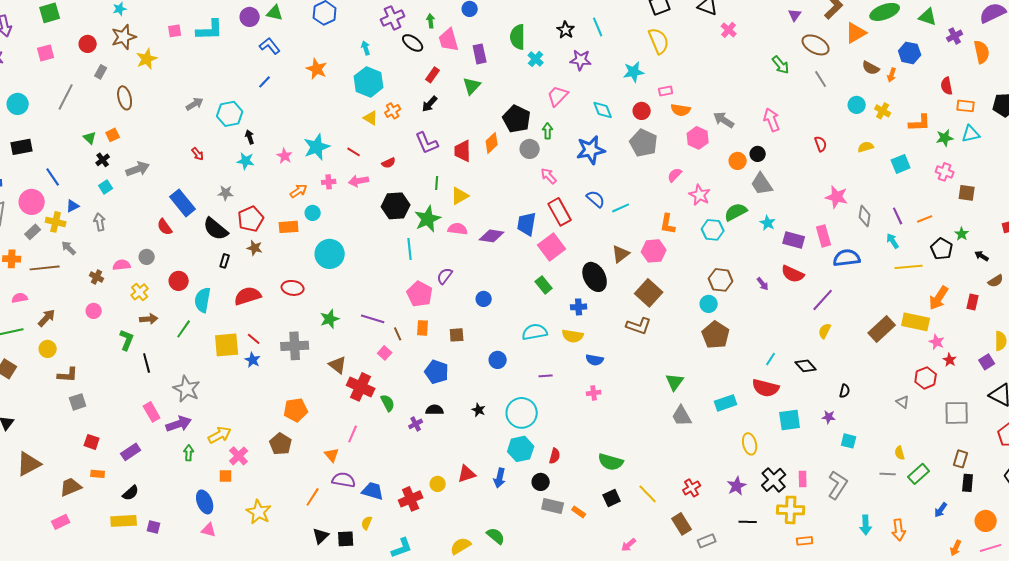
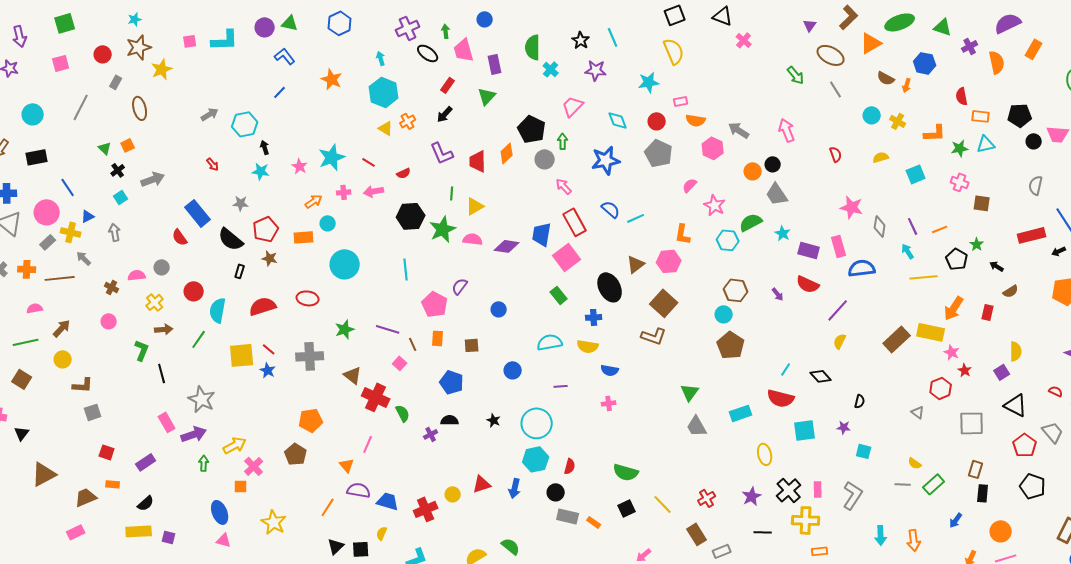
cyan line: (410, 249) -> (406, 269), moved
yellow semicircle: (900, 453) -> (915, 463), turned -40

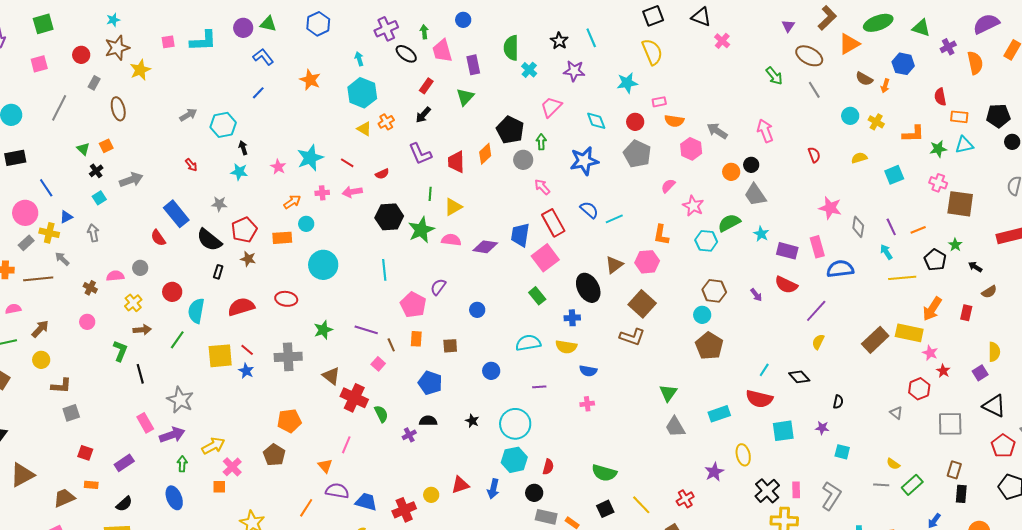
brown square: (982, 203) -> (960, 204), size x1.6
purple star: (752, 496) -> (714, 472), moved
blue ellipse: (220, 512) -> (174, 498), moved

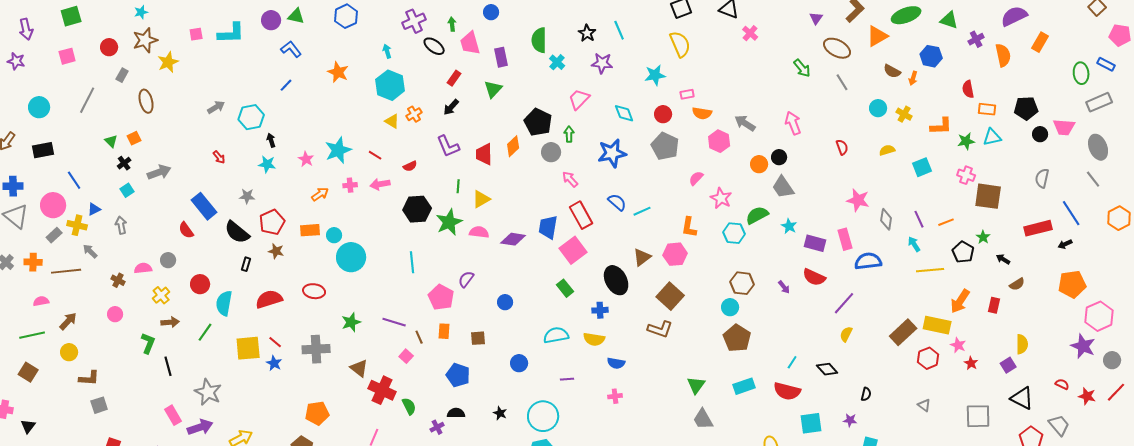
cyan circle: (306, 224) -> (334, 235), moved
red hexagon: (919, 389) -> (928, 358), moved
cyan rectangle: (719, 414) -> (744, 386), moved

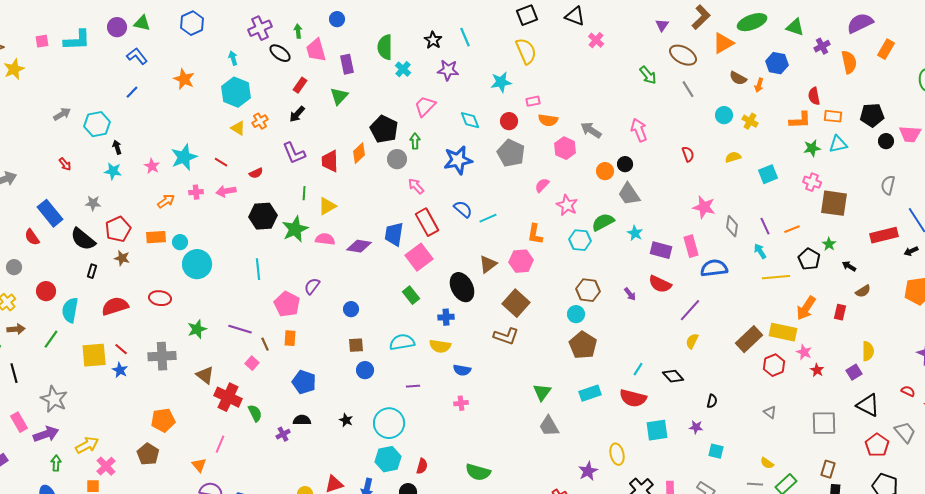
orange L-shape: (941, 126) -> (800, 120), moved
brown square: (478, 338) -> (356, 345), moved

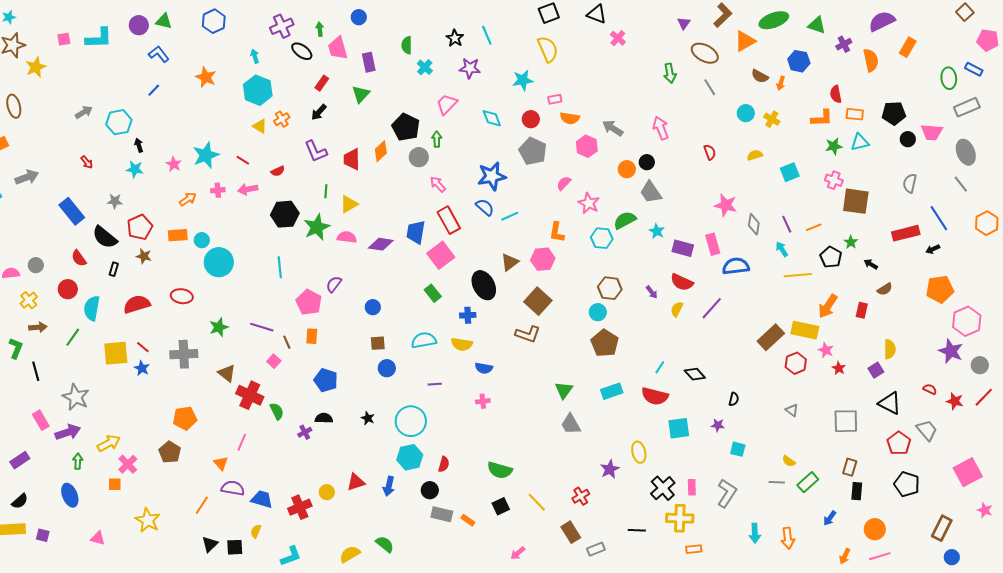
green semicircle: (385, 47) -> (407, 45), size x0.7
green arrow: (648, 75) -> (670, 73), turned 30
blue star: (458, 160) -> (492, 176), moved
red semicircle: (32, 237) -> (79, 258), moved
yellow semicircle: (692, 341) -> (677, 309), moved

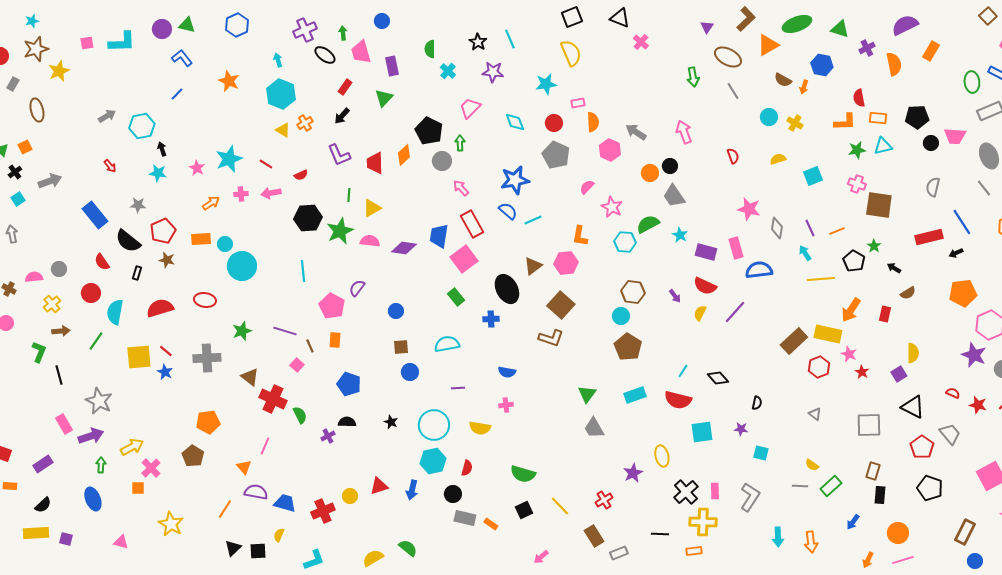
orange semicircle: (570, 118) -> (593, 122), turned -102
yellow semicircle: (462, 344) -> (480, 428), moved
orange rectangle: (694, 549) -> (694, 551), moved

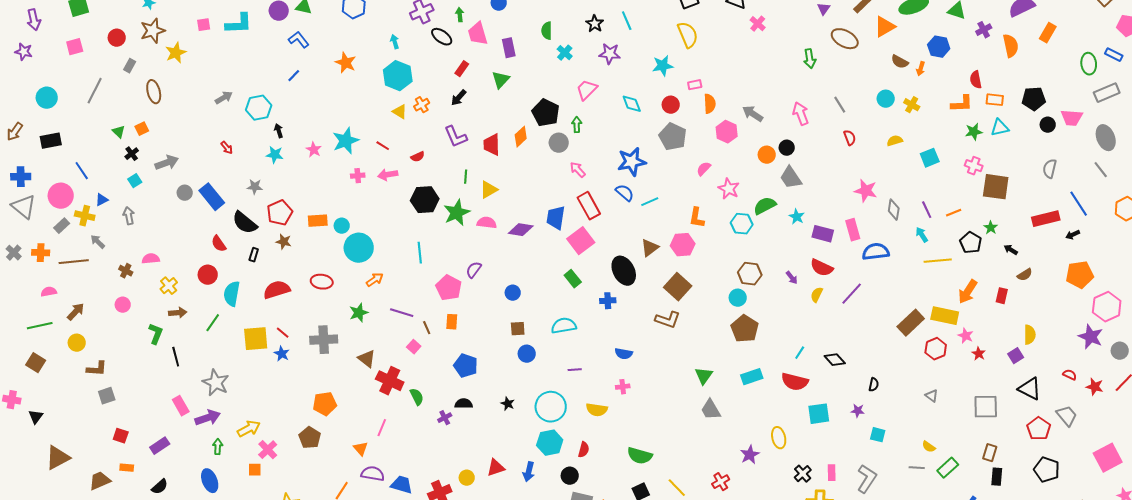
gray line: (733, 91) -> (840, 105), moved
orange arrow: (211, 203) -> (375, 280), moved
gray circle: (59, 269) -> (185, 193), moved
black cross: (686, 492) -> (803, 474), size x0.7

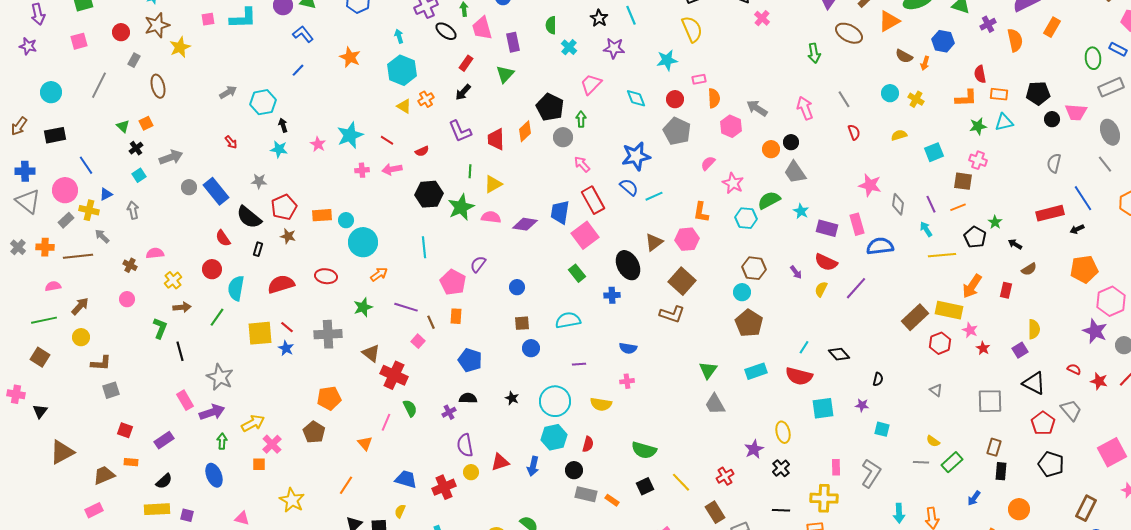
brown square: (996, 187) -> (963, 181), moved, size x0.7
green semicircle: (417, 397) -> (410, 408), moved
purple semicircle: (373, 474) -> (465, 445), moved, turned -110
black cross: (803, 474) -> (781, 468), moved

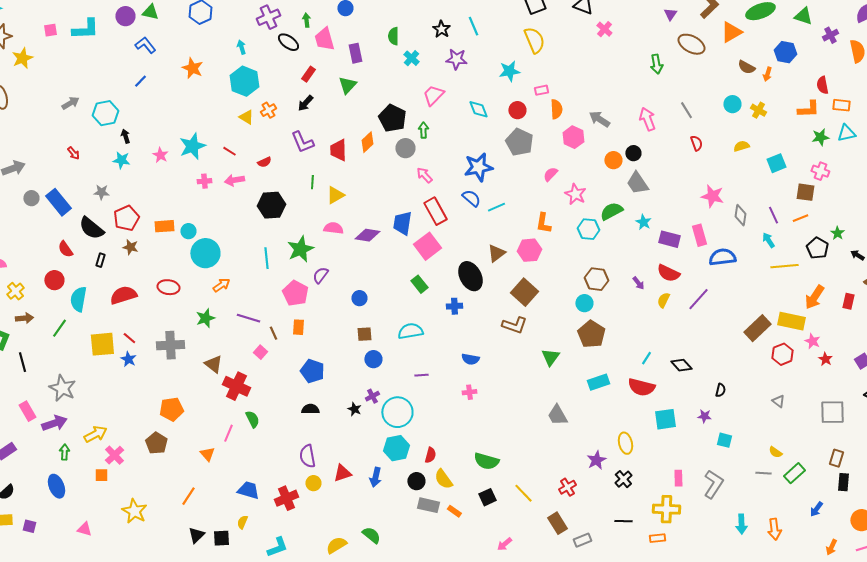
green star: (461, 207) -> (300, 249), moved
green triangle: (708, 370) -> (550, 357), moved
yellow semicircle: (601, 404) -> (443, 479), moved, turned 45
purple cross: (449, 412) -> (372, 396), moved

